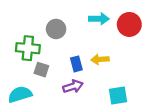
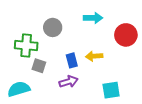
red circle: (129, 24) -> (126, 35), moved

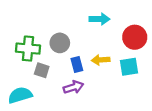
gray circle: (53, 27) -> (60, 43), moved
cyan square: (111, 90) -> (129, 67), moved

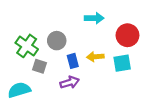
green cross: (28, 49) -> (27, 46), turned 30

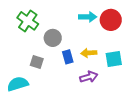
red circle: (127, 35) -> (111, 20), moved
green cross: (27, 46) -> (28, 21), moved
purple arrow: (70, 82) -> (89, 77), moved

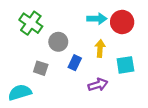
yellow arrow: (89, 53) -> (100, 48), moved, turned 98
blue rectangle: (68, 57) -> (75, 63), turned 40

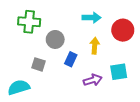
red circle: (122, 22) -> (123, 30), moved
green cross: (31, 23) -> (29, 22), turned -30
cyan square: (125, 65) -> (119, 72), moved

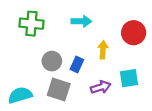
cyan arrow: (92, 18) -> (81, 21), moved
gray circle: (55, 39) -> (52, 61), moved
gray square: (38, 64) -> (59, 89), moved, size x1.5

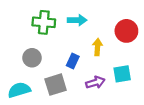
green cross: (31, 24) -> (44, 22), moved
gray circle: (52, 61) -> (32, 58), moved
gray square: (59, 89) -> (56, 85), turned -35

